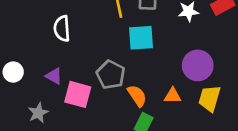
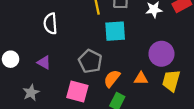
pink square: (78, 94) -> (77, 91), moved
orange semicircle: (137, 96) -> (112, 79), turned -108

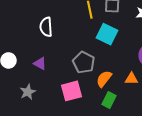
cyan square: (115, 31) -> (107, 34), turned 30
pink square: (77, 91) -> (71, 91), turned -30

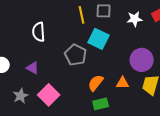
gray pentagon: (84, 62) -> (76, 55), moved
pink square: (71, 91) -> (49, 95), moved, turned -30
green rectangle: (109, 100) -> (101, 104), turned 49

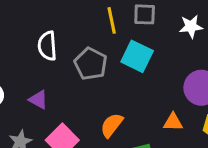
gray pentagon: (76, 55) -> (91, 64), moved
orange semicircle: (96, 83) -> (112, 125), moved

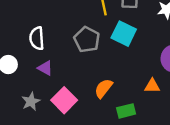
white semicircle: (47, 46) -> (37, 38), moved

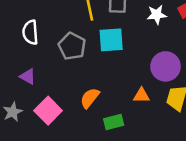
cyan square: (124, 34) -> (111, 40), turned -30
white semicircle: (37, 38) -> (30, 32), moved

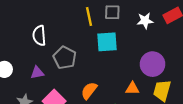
gray pentagon: (72, 46) -> (65, 58), moved
purple triangle: (28, 77) -> (37, 73), turned -40

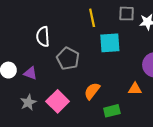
gray square: (112, 12) -> (127, 14), moved
purple triangle: (37, 73) -> (30, 73), moved, turned 32

